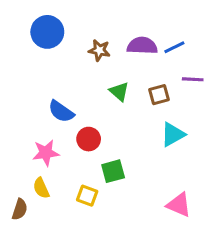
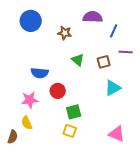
purple semicircle: (142, 46) -> (93, 17), moved
blue line: (174, 47) -> (114, 31), turned -40
blue semicircle: (61, 111) -> (40, 73), turned -30
yellow square: (87, 196) -> (70, 131), moved

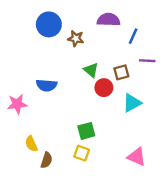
blue circle: (31, 21) -> (49, 24), moved
red circle: (58, 91) -> (104, 88), moved
pink star: (30, 100) -> (17, 104), moved
brown semicircle: (13, 137) -> (46, 160), moved

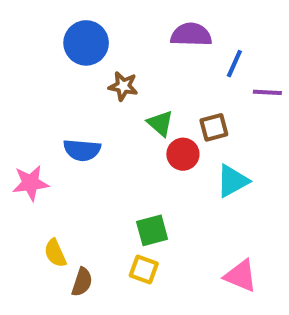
brown star: (76, 38) -> (123, 86), moved
purple line: (147, 61) -> (267, 92), moved

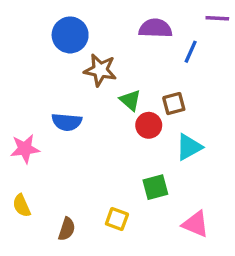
brown star: (123, 86) -> (100, 70), size x1.4
purple line: (267, 92) -> (217, 18), moved
green square: (152, 230) -> (155, 187), moved
yellow semicircle: (55, 253) -> (22, 206), moved

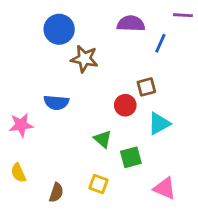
green triangle: (130, 100) -> (103, 139), moved

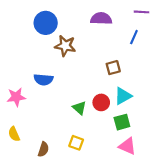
blue line: (160, 43) -> (134, 37), moved
red circle: (125, 105) -> (101, 102), moved
green square: (131, 157) -> (122, 122), moved

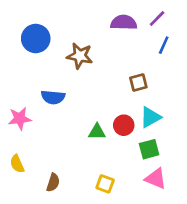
purple line: (142, 12) -> (157, 18), moved, turned -48
blue circle: (46, 23) -> (36, 39), moved
green triangle: (79, 108) -> (97, 132), turned -40
yellow square: (76, 143) -> (105, 184), moved

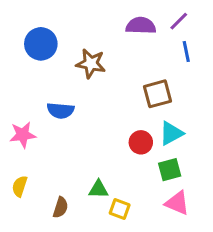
blue line: (164, 45) -> (186, 51), turned -36
brown square: (138, 83) -> (157, 94), size x1.4
green triangle: (97, 132) -> (98, 189), moved
yellow semicircle: (17, 164) -> (20, 186), turned 42

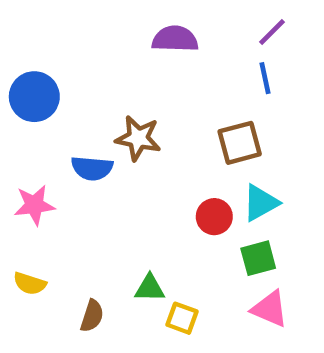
purple semicircle: (141, 26) -> (175, 39), moved
blue circle: (41, 44) -> (34, 97), moved
blue line: (186, 51) -> (265, 78), moved
brown star: (91, 64) -> (138, 138), moved
yellow semicircle: (20, 186) -> (30, 284), turned -90

